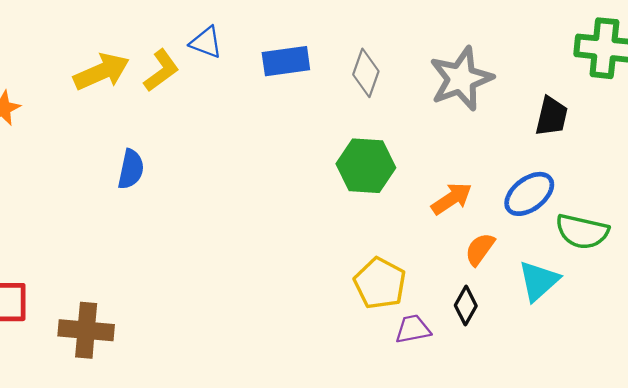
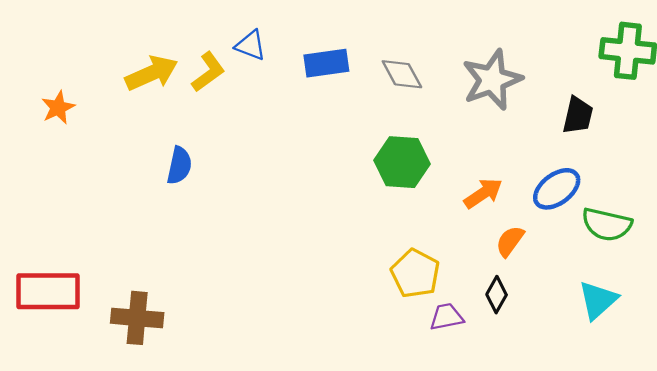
gray diamond: (366, 73) -> (402, 74), turned -48
cyan triangle: (539, 281) -> (598, 300), moved

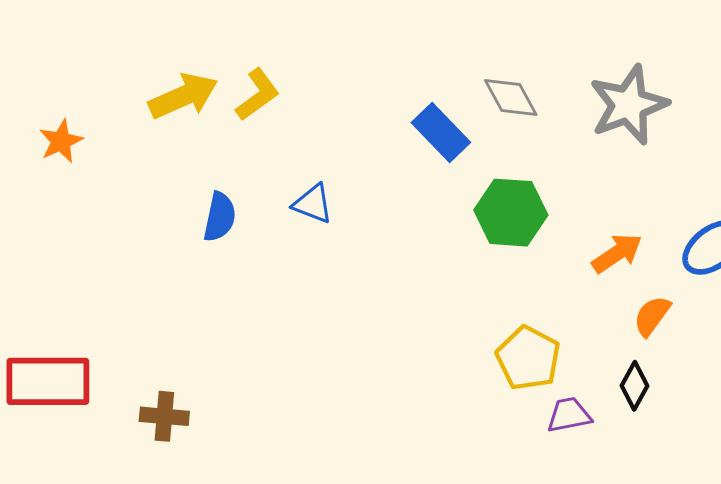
blue triangle: (251, 45) -> (313, 204), moved
blue rectangle: (326, 63) -> (441, 132), moved, turned 54
brown cross: (137, 318) -> (164, 416), size x0.7

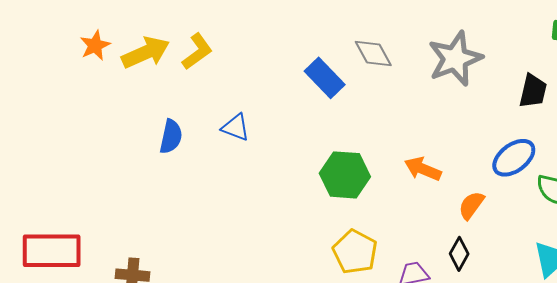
orange star: (61, 141) -> (95, 45), moved
green hexagon: (511, 213) -> (345, 175), moved
orange arrow: (617, 253) -> (423, 169), moved, turned -123
yellow pentagon: (528, 358) -> (355, 252), moved

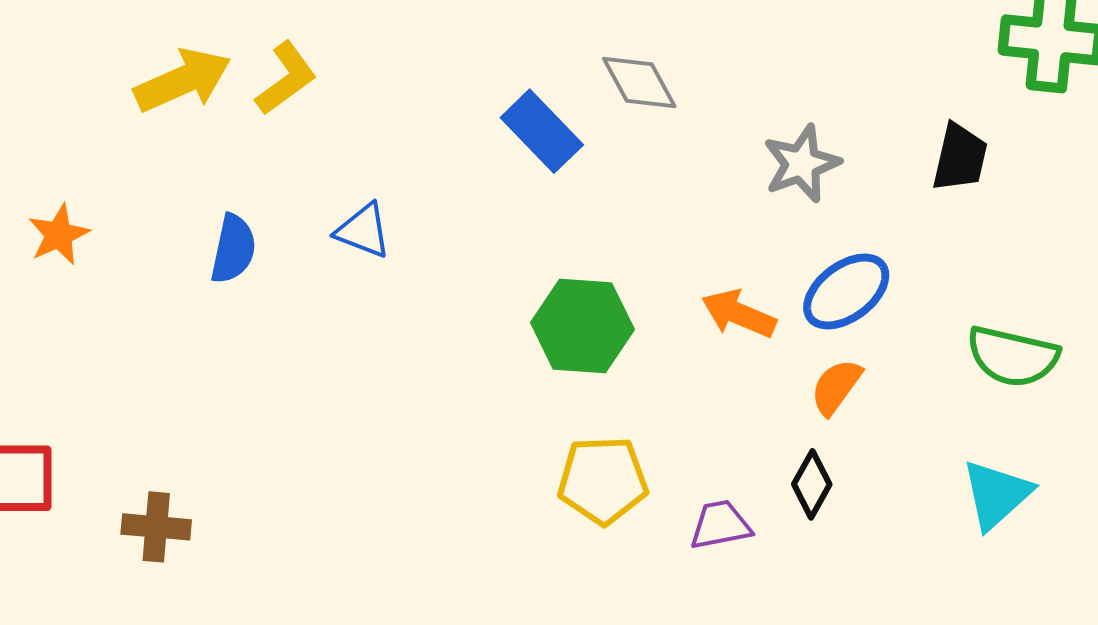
orange star: (95, 45) -> (59, 235), moved
gray star: (455, 59) -> (802, 164), moved, size x0.7
blue ellipse: (514, 158) -> (846, 291), moved
yellow pentagon: (355, 252) -> (603, 480), turned -30

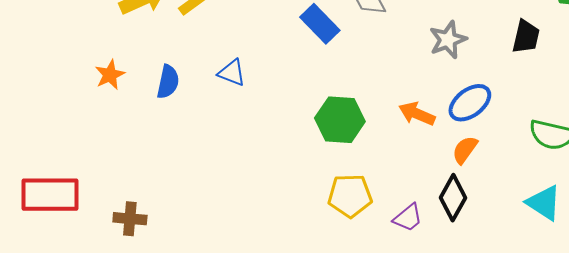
orange star: (59, 235) -> (110, 75), moved
black diamond: (812, 484) -> (453, 198), size x1.4
cyan triangle: (996, 494) -> (544, 203), turned -45
purple trapezoid: (720, 525) -> (408, 218), turned 152

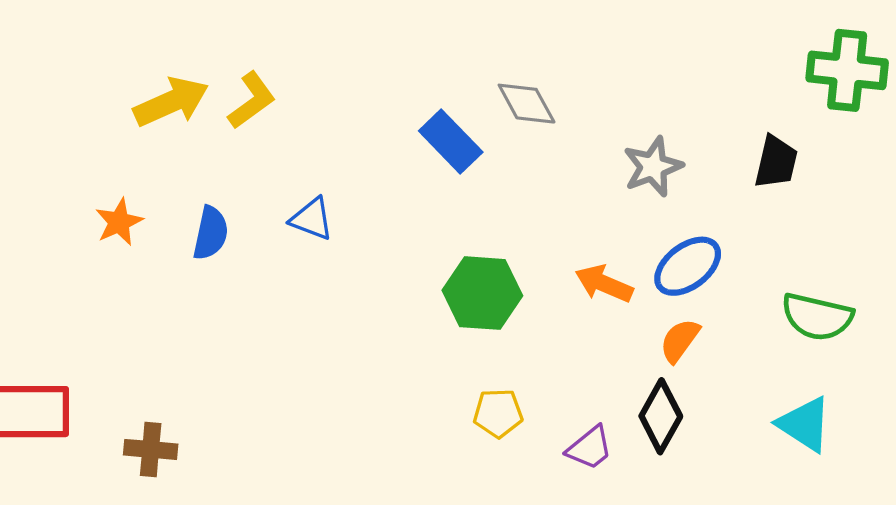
yellow pentagon: (350, 196) -> (498, 413), size x0.7

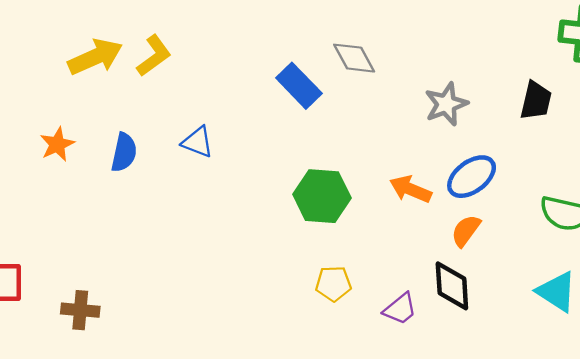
black diamond: (661, 416) -> (452, 286), turned -33

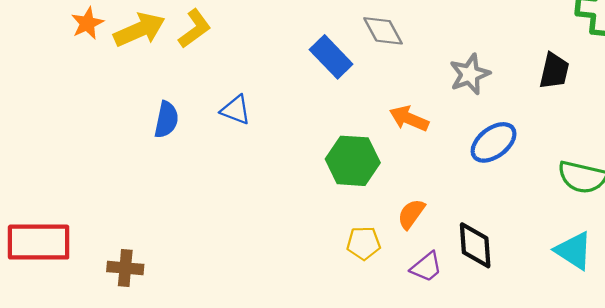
orange star: (57, 144) -> (87, 23), moved
orange arrow: (411, 189) -> (409, 119), moved
orange semicircle: (466, 231) -> (411, 214), moved

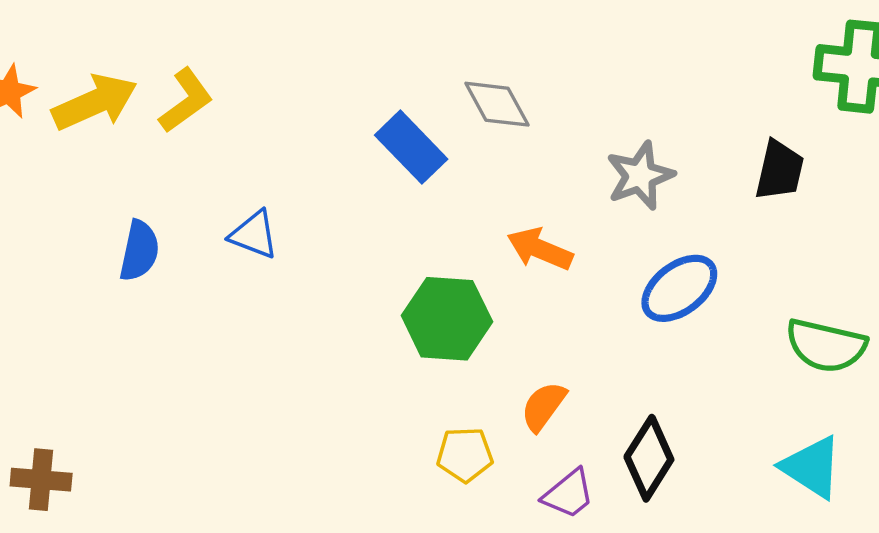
black diamond: (475, 245) -> (649, 458), turned 36
brown cross: (125, 268) -> (41, 480), moved

